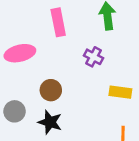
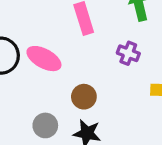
pink ellipse: (20, 53) -> (44, 59), turned 48

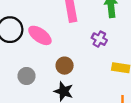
gray circle: (45, 125) -> (27, 76), moved

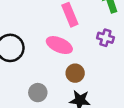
pink ellipse: (40, 35) -> (59, 45), moved

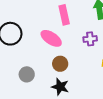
purple cross: (105, 38) -> (90, 39), turned -32

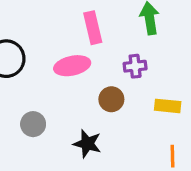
pink ellipse: (51, 38) -> (72, 66), turned -45
brown circle: (60, 64) -> (111, 99), moved

